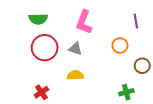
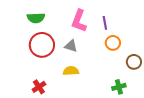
purple line: (136, 21) -> (105, 23), moved

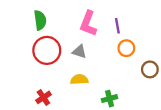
green semicircle: (36, 18) -> (40, 20), turned -96
green cross: (119, 87) -> (110, 99), moved

